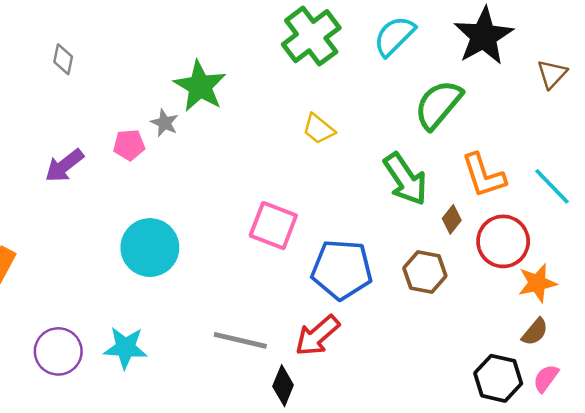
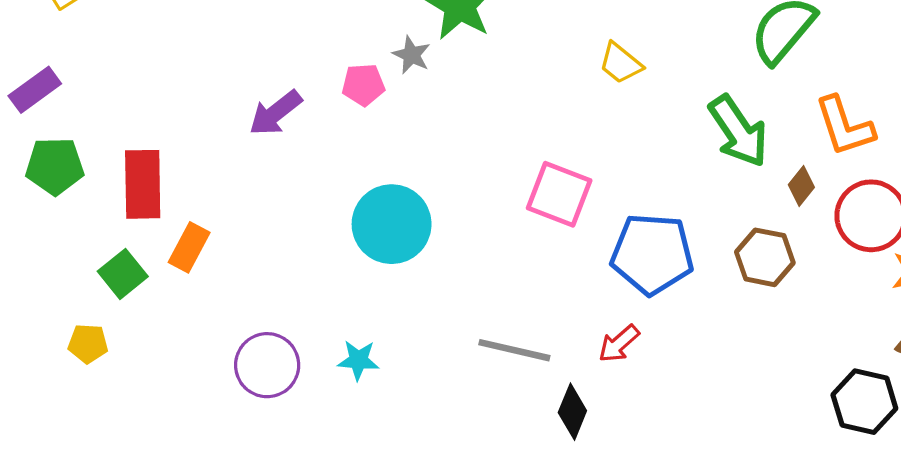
red arrow: (317, 336) -> (619, 344), size x0.7
cyan star: (125, 348) -> (358, 360), size x0.7

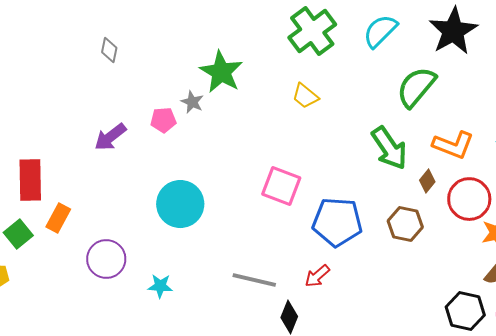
yellow trapezoid: (621, 63) -> (305, 96), moved
orange L-shape: (845, 126) -> (453, 145), turned -51
purple circle: (267, 365) -> (106, 259), moved

